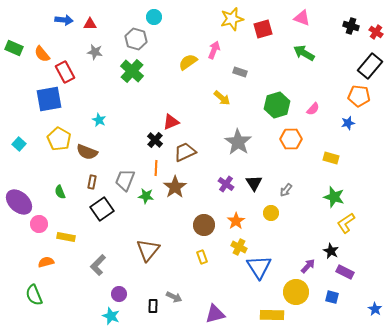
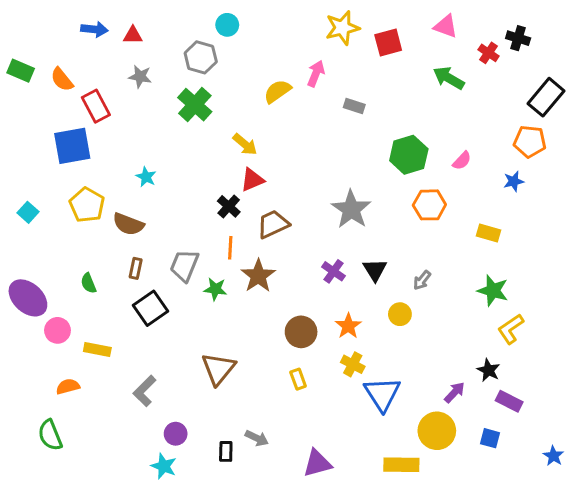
red cross: (376, 32) -> (489, 53), moved
yellow arrow: (222, 98) -> (245, 144), moved

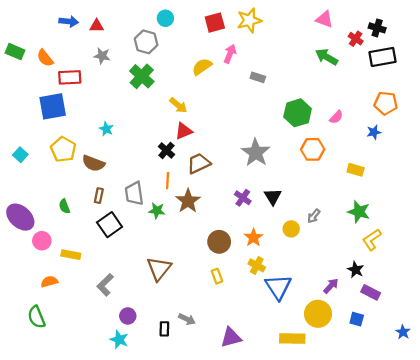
red square: (388, 43) -> (215, 23), moved
black rectangle: (546, 97) -> (382, 57), moved, turned 40
red rectangle: (96, 106) -> (70, 77), turned -65
gray trapezoid: (184, 265) -> (134, 193), turned -30
gray arrow: (422, 280) -> (314, 216), moved

